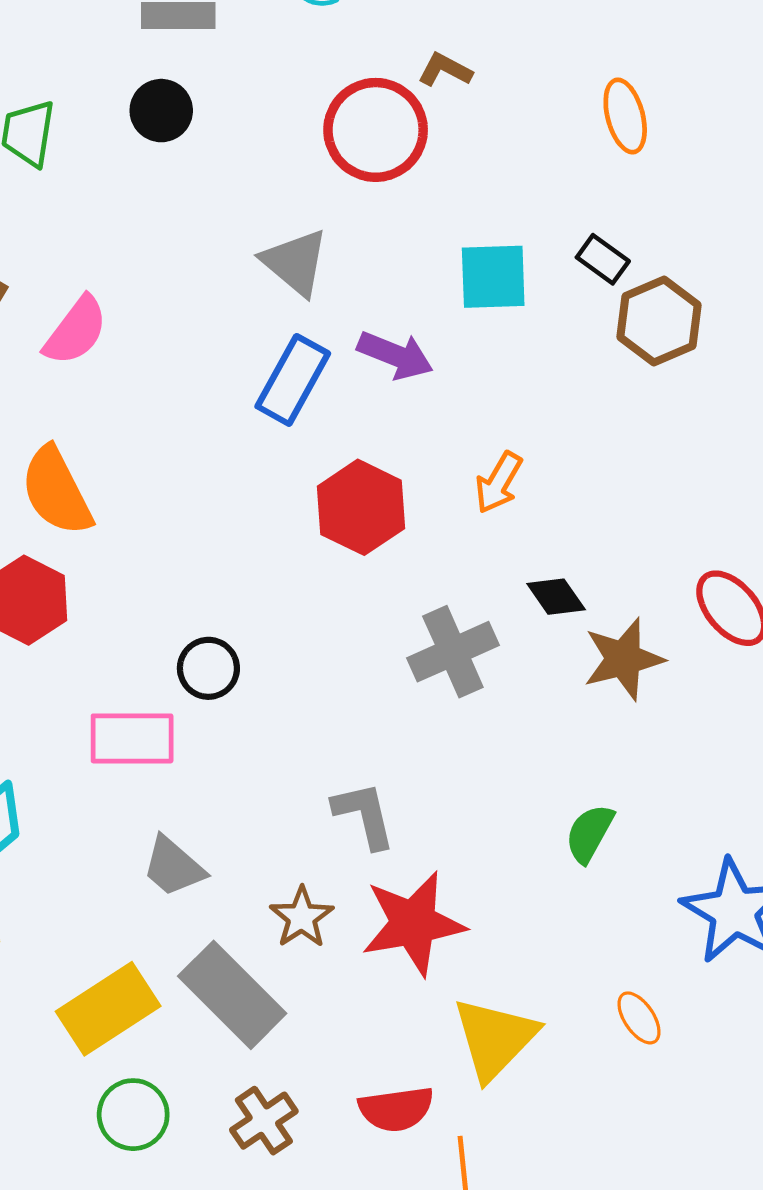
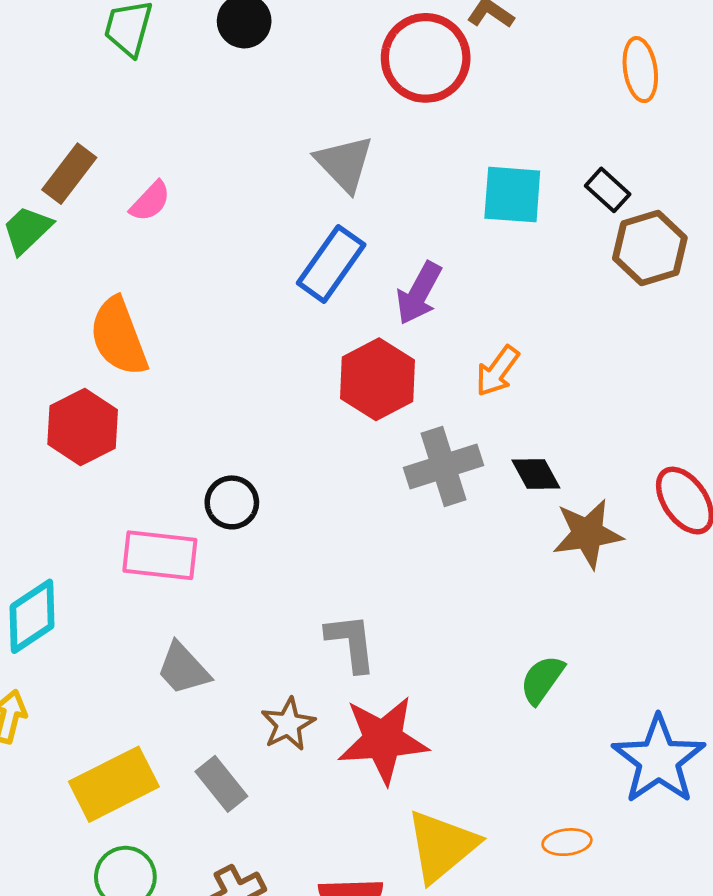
pink semicircle: (76, 331) -> (150, 201), size x0.7
purple arrow: (395, 355) -> (419, 293), moved, turned 90
gray cross: (453, 652) -> (444, 466), moved
gray rectangle: (232, 995) -> (221, 784), size x0.6
orange ellipse: (639, 1018) -> (567, 842), turned -69

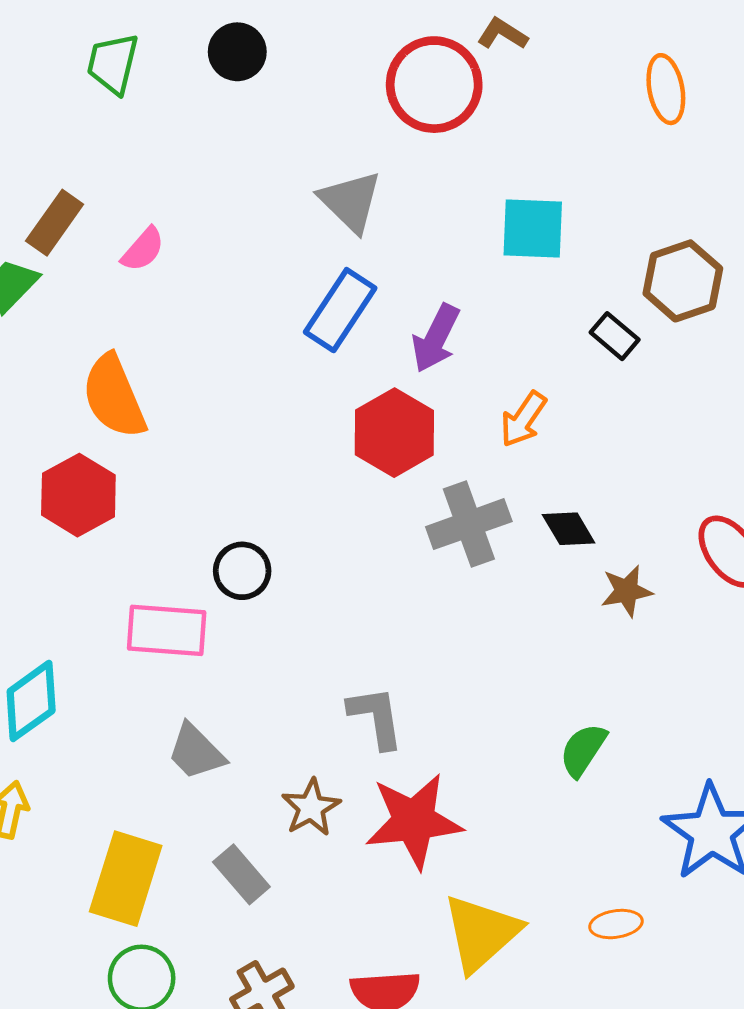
black rectangle: (608, 190) -> (615, 336), moved
brown star: (588, 534) -> (627, 591), size x0.7
yellow rectangle: (114, 784) -> (126, 879), turned -44

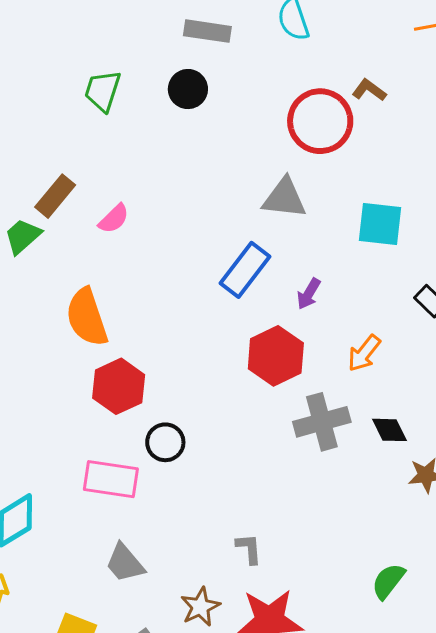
gray triangle: (351, 201) -> (284, 198), moved, turned -42
purple arrow: (436, 338) -> (309, 294), size x0.7
red hexagon: (78, 495) -> (119, 386), moved
gray L-shape: (376, 717) -> (249, 549), size x0.7

